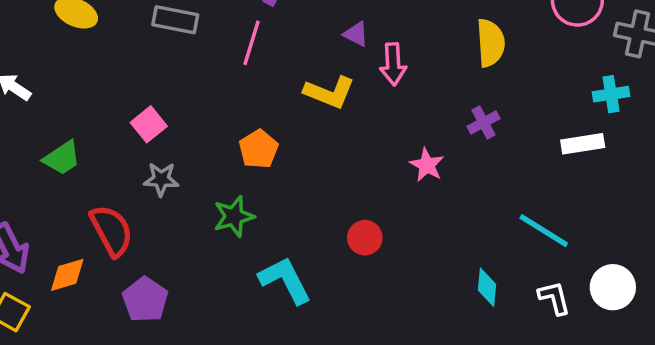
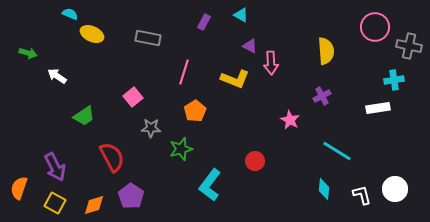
pink line: (251, 43) -> (184, 72), moved
gray star: (161, 179) -> (151, 128), moved
cyan line: (544, 231) -> (337, 151), moved
orange diamond: (67, 275) -> (94, 205), moved
cyan L-shape: (285, 280) -> (210, 185), turned -116

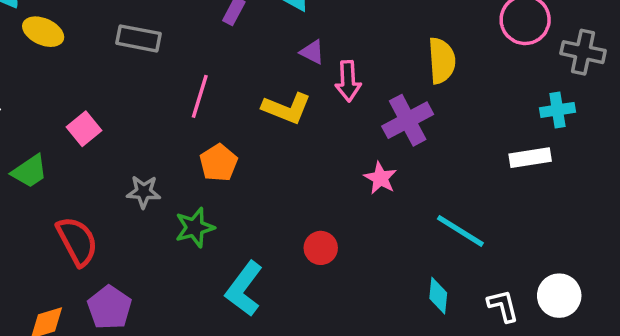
purple cross: (322, 96) -> (408, 120), moved, size x1.6
pink square: (133, 97) -> (84, 129), moved

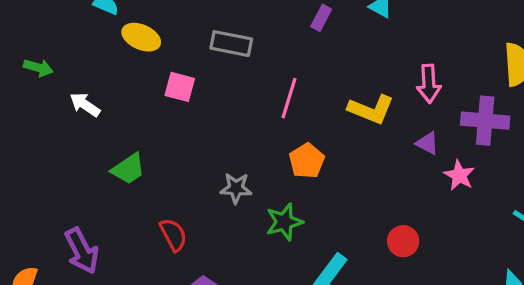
purple triangle: (312, 52) -> (427, 143), moved
purple cross: (408, 120) -> (485, 121), turned 33
pink square: (84, 129) -> (180, 87), moved, turned -36
red semicircle: (77, 241) -> (173, 235), size x0.7

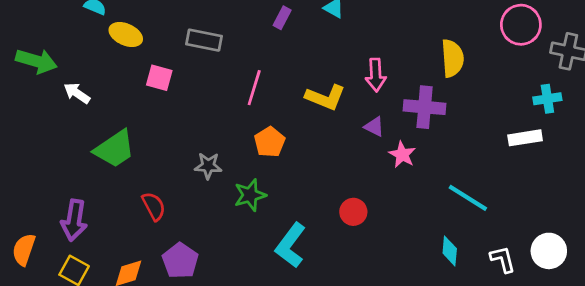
green arrow: (38, 68) -> (36, 61), size x1.6
green trapezoid: (128, 169) -> (115, 149), size x1.4
purple arrow: (82, 251) -> (74, 220), turned 36

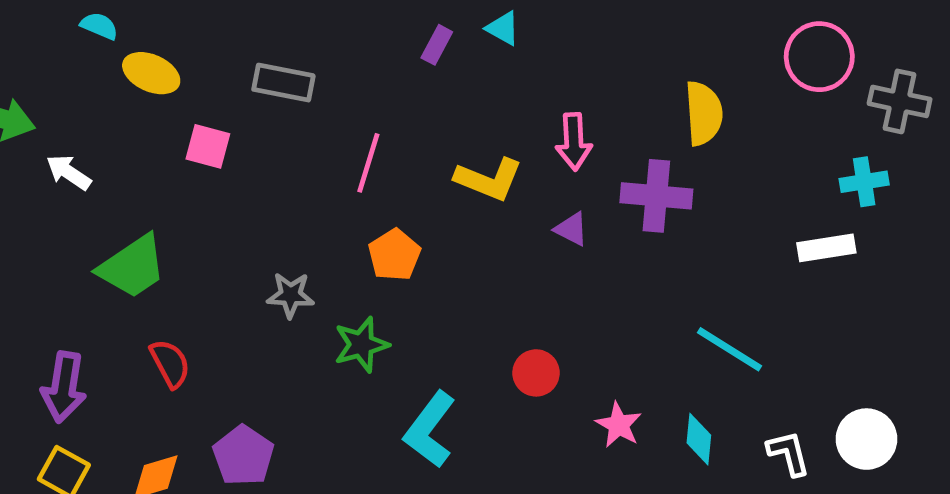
purple rectangle: (282, 18) -> (437, 45), moved
pink star: (402, 155) -> (619, 425), moved
red semicircle: (154, 206) -> (170, 363), moved

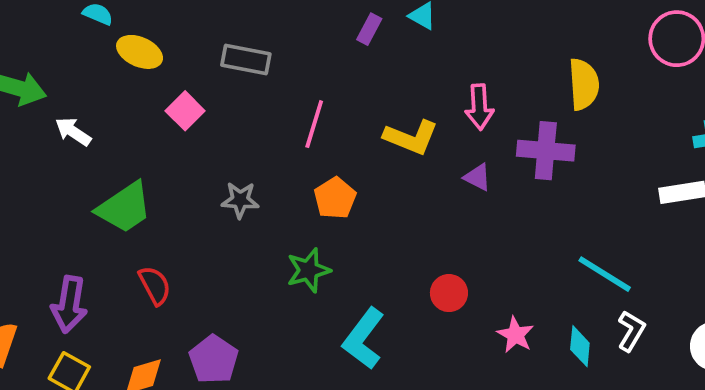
pink square: (208, 146) -> (185, 111), turned 30
gray star: (290, 295) -> (240, 200), moved
white L-shape: (789, 453) -> (631, 331), moved, turned 45

